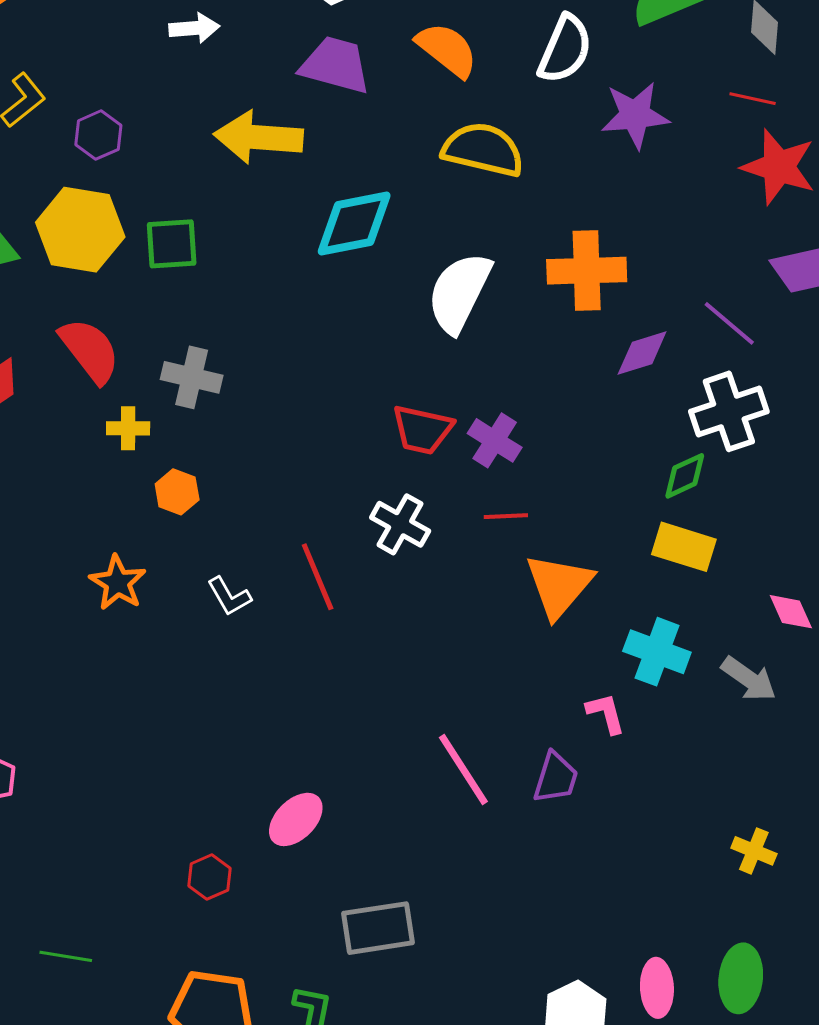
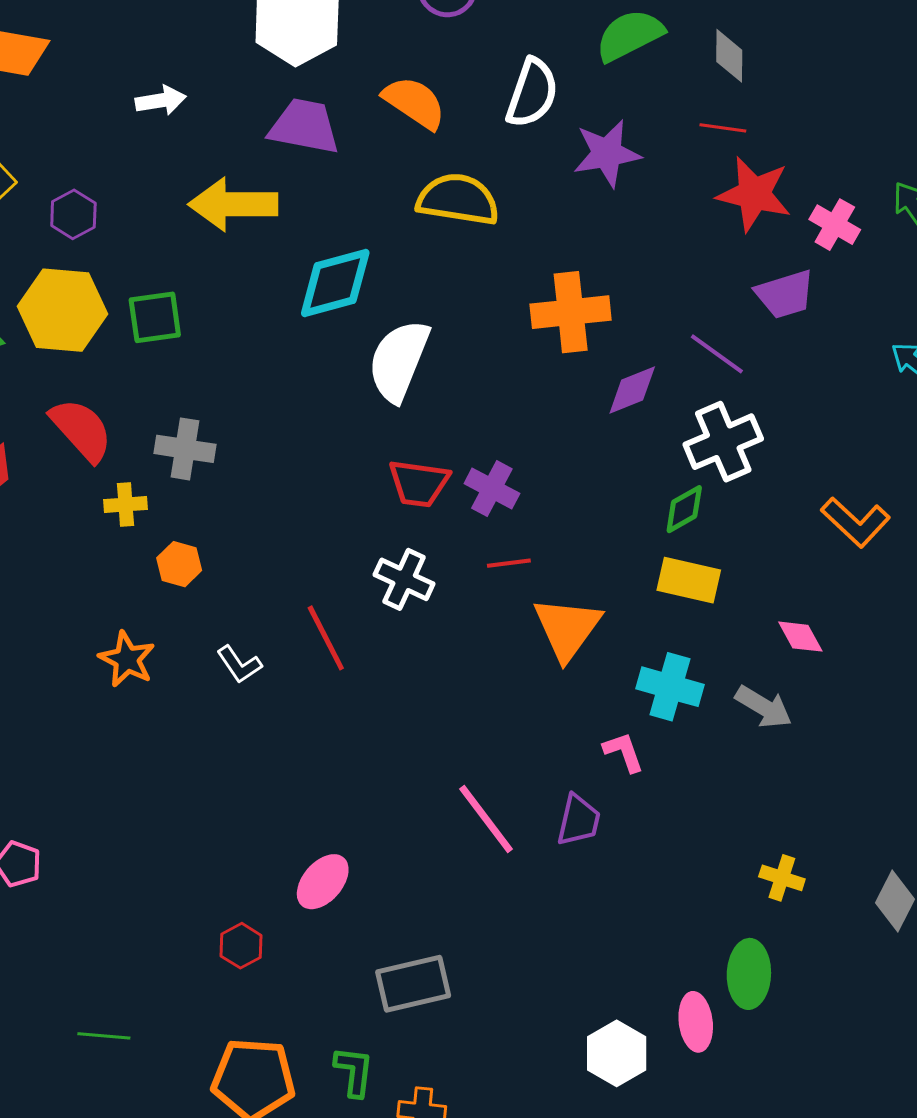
white semicircle: (459, 292) -> (399, 361), moved
green ellipse: (741, 978) -> (749, 974), moved

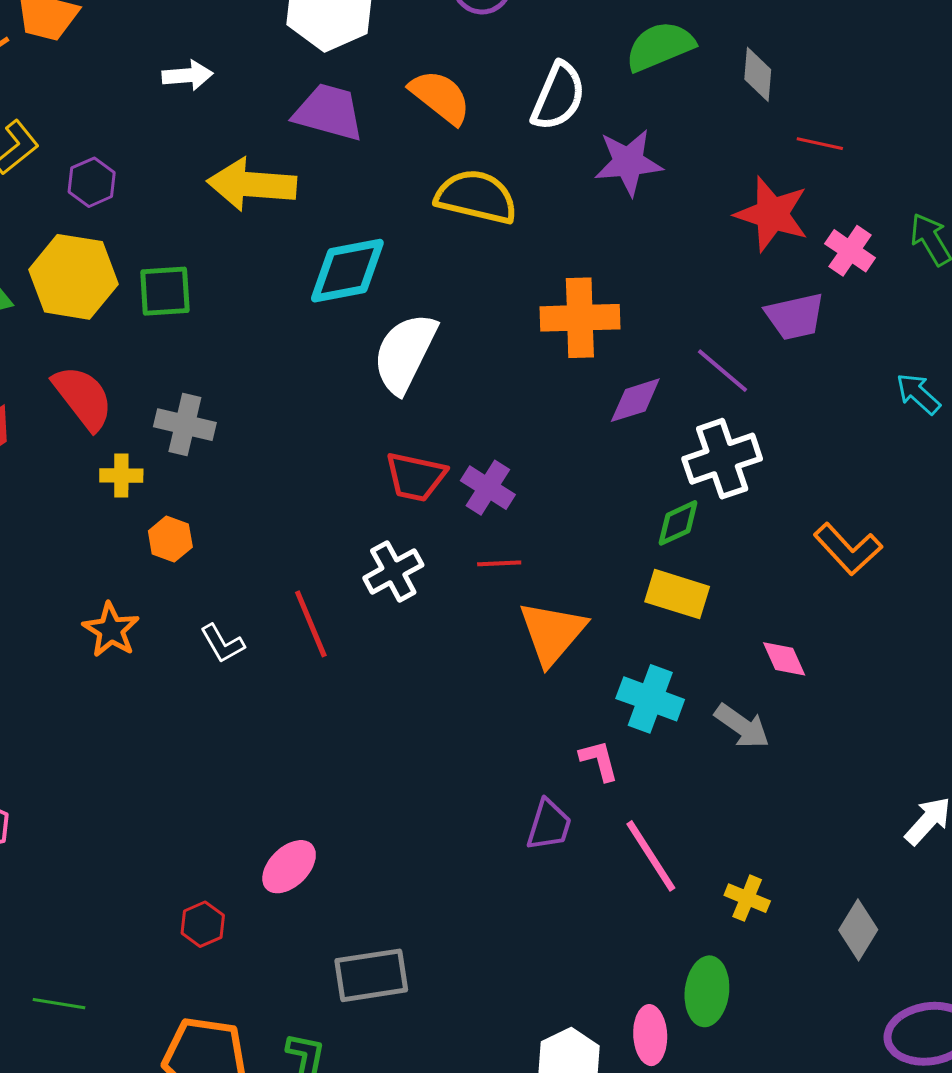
red line: (723, 128) -> (820, 144), moved
white cross: (404, 579) -> (393, 571), turned 32
pink line: (486, 819) -> (651, 856), moved

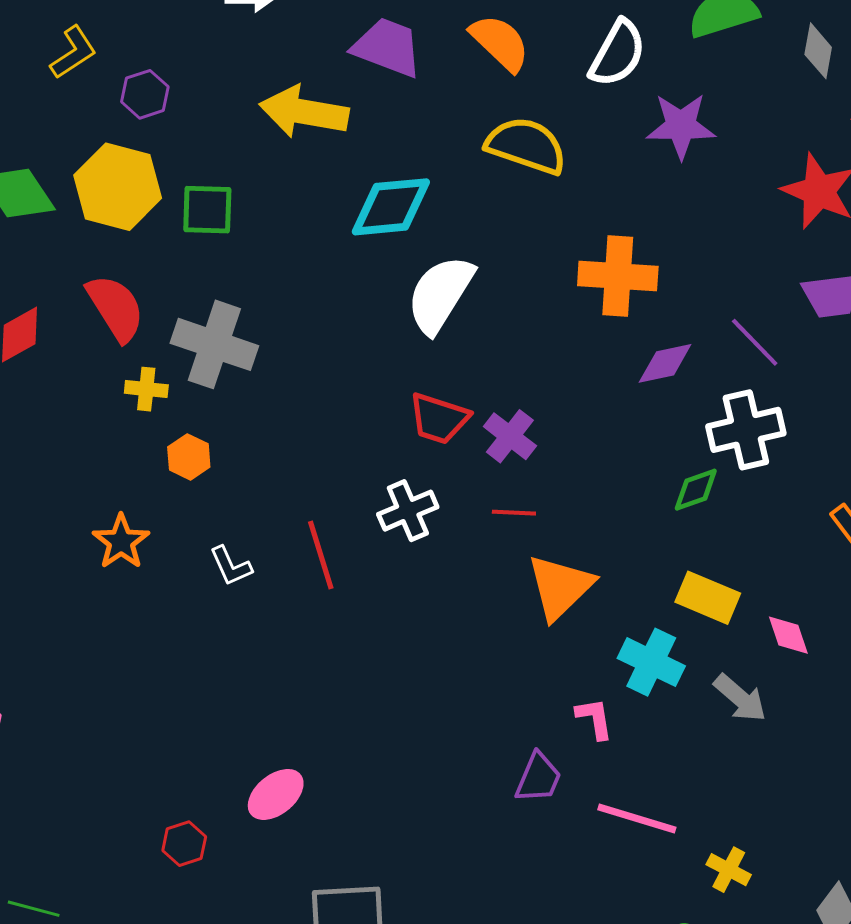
gray cross: (185, 425) -> (214, 344), size x1.4
yellow rectangle: (677, 594) -> (708, 598), moved
pink line: (651, 856) -> (637, 818), turned -46

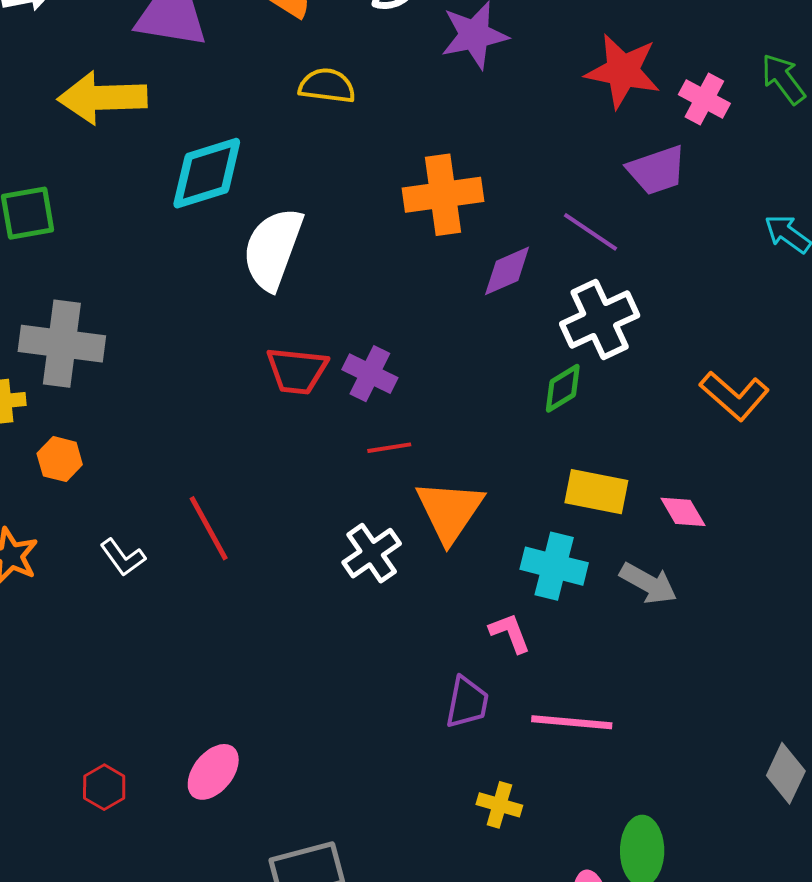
yellow semicircle: (526, 146) -> (327, 86), size x0.7
white cross: (408, 511) -> (372, 553), moved
red hexagon: (184, 844) -> (104, 787), moved
yellow cross: (729, 870) -> (499, 805), moved

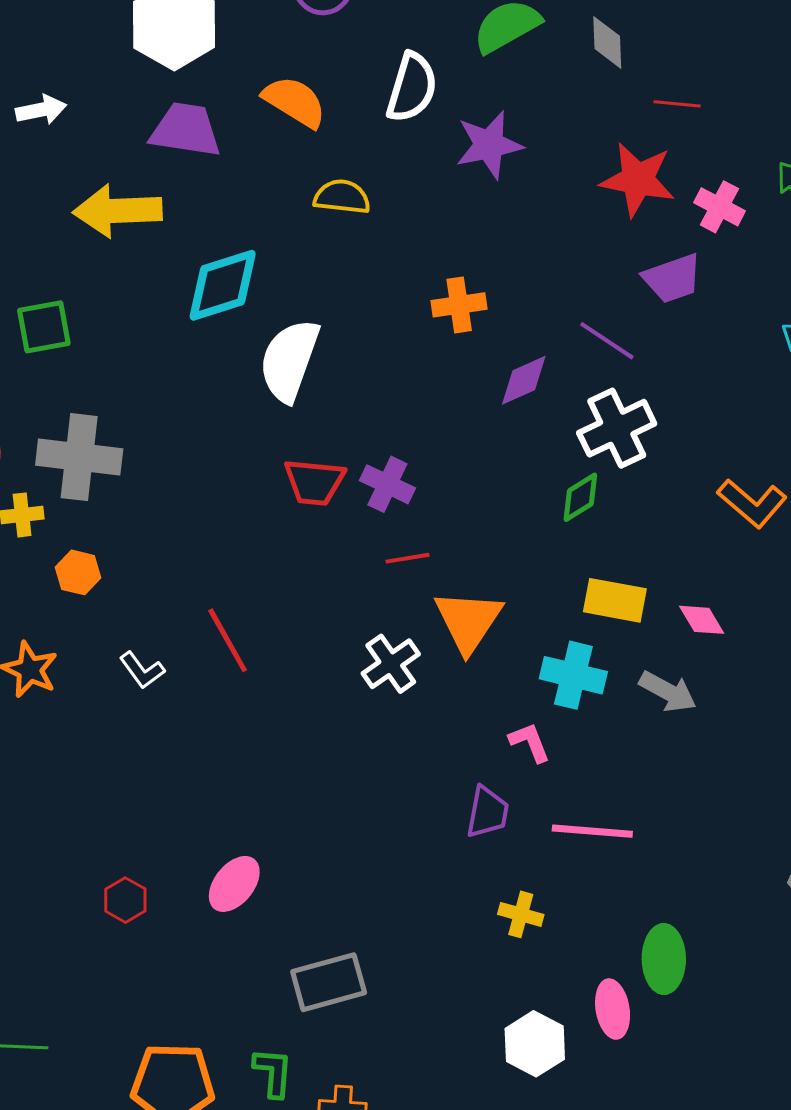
orange cross: (443, 195) -> (459, 305), size x0.7

